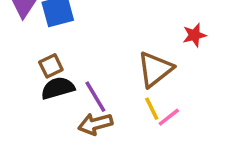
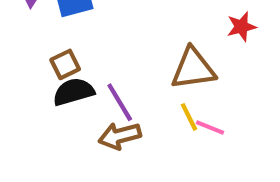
brown triangle: (155, 69) -> (193, 69), turned 30
pink line: (169, 117) -> (210, 127), turned 60

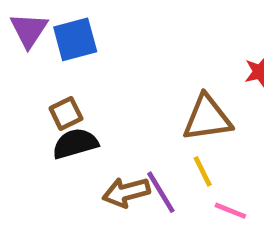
purple line: (120, 102) -> (161, 192), moved
pink line: (210, 127) -> (230, 211), moved

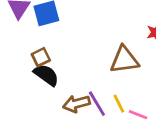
black semicircle: (75, 144) -> (46, 75), turned 52
yellow line: (203, 171) -> (119, 104), moved

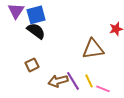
brown square: (41, 57) -> (32, 65), moved
black semicircle: (46, 75) -> (36, 31), moved

